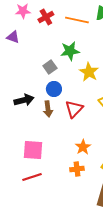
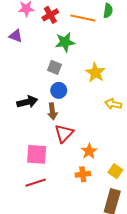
green star: (70, 51) -> (65, 42), moved
gray square: (50, 67) -> (55, 67), turned -32
red triangle: (74, 109) -> (64, 133), moved

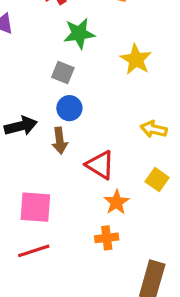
yellow star: (95, 73) -> (136, 59), moved
red triangle: (64, 133) -> (100, 165), moved, turned -42
yellow square: (115, 171) -> (157, 180), moved

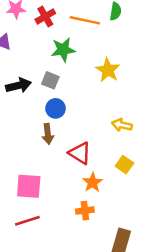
black arrow: (21, 126) -> (18, 85), moved

